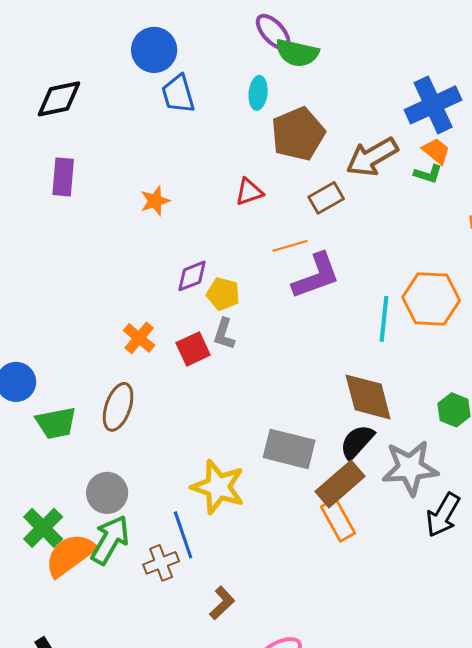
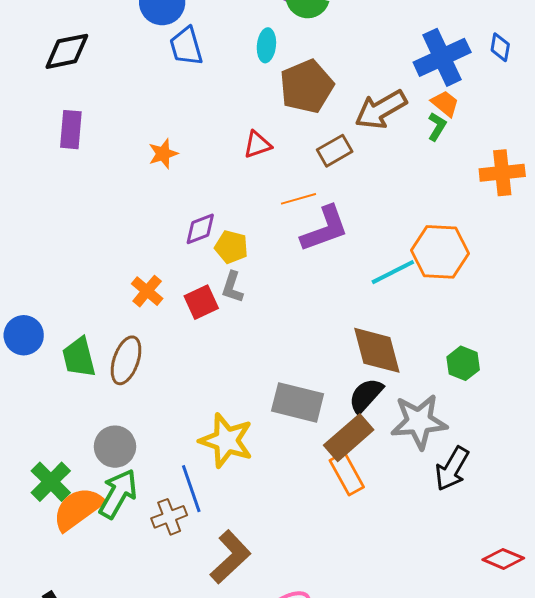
green L-shape: (428, 174) -> (437, 127), turned -76
cyan line: (384, 319) -> (393, 272), turned 57
green trapezoid: (56, 423) -> (79, 357), moved, turned 87
brown L-shape: (222, 603) -> (230, 557), size x1.6

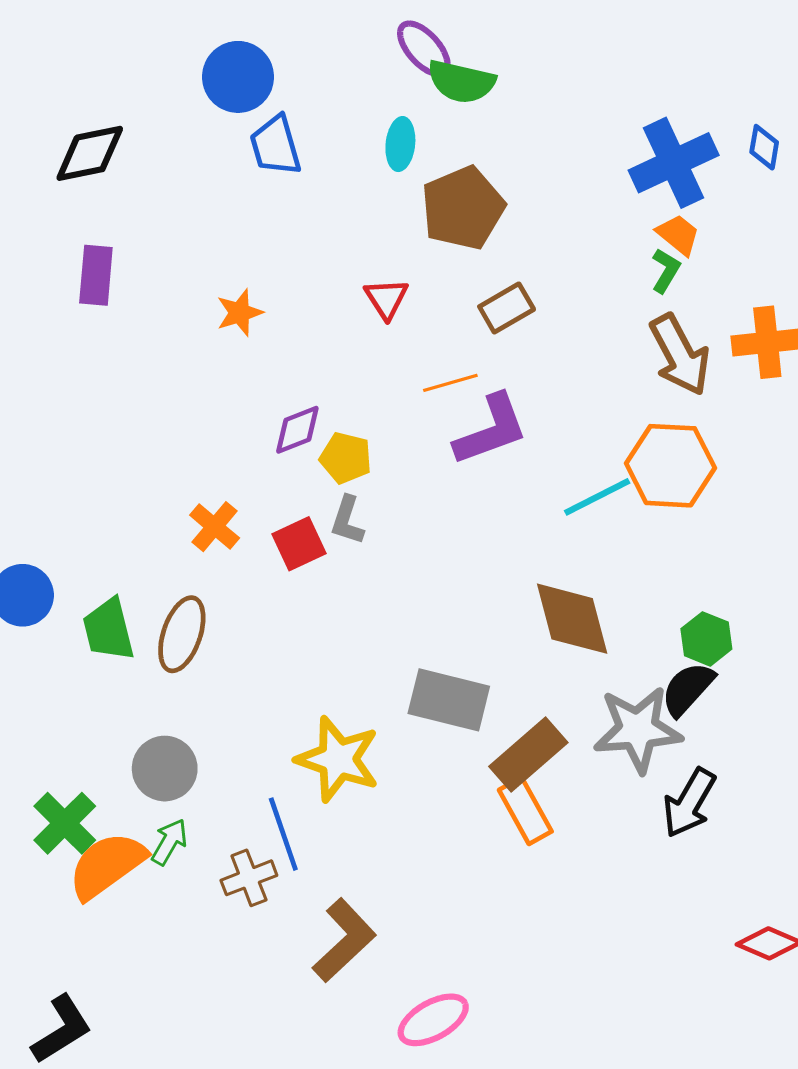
brown arrow: (381, 110) -> (680, 355), moved, turned -88
red triangle: (257, 145) -> (386, 299), turned -44
black semicircle: (366, 395) -> (688, 689), moved
green arrow: (118, 494) -> (169, 842), size x0.6

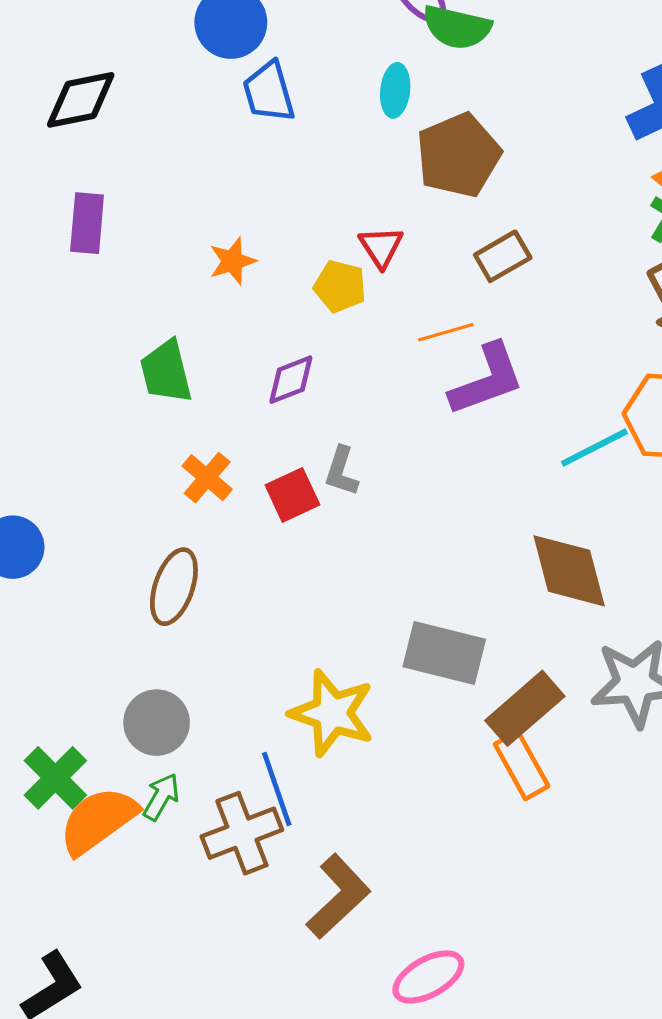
yellow pentagon: (346, 458) -> (340, 286), moved
green trapezoid: (108, 630) -> (166, 372), moved
brown cross: (249, 878) -> (242, 833), size x1.4

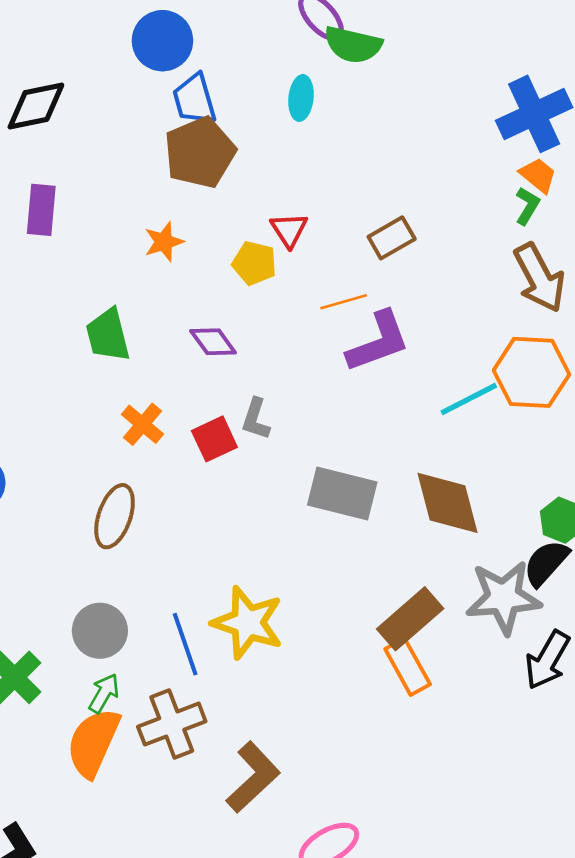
brown pentagon: (458, 155) -> (200, 153), moved
purple diamond: (291, 380) -> (213, 342), turned 75
gray rectangle: (444, 653) -> (342, 494), moved
blue line: (277, 789) -> (185, 644), moved
orange semicircle: (98, 821) -> (93, 743), moved, turned -30

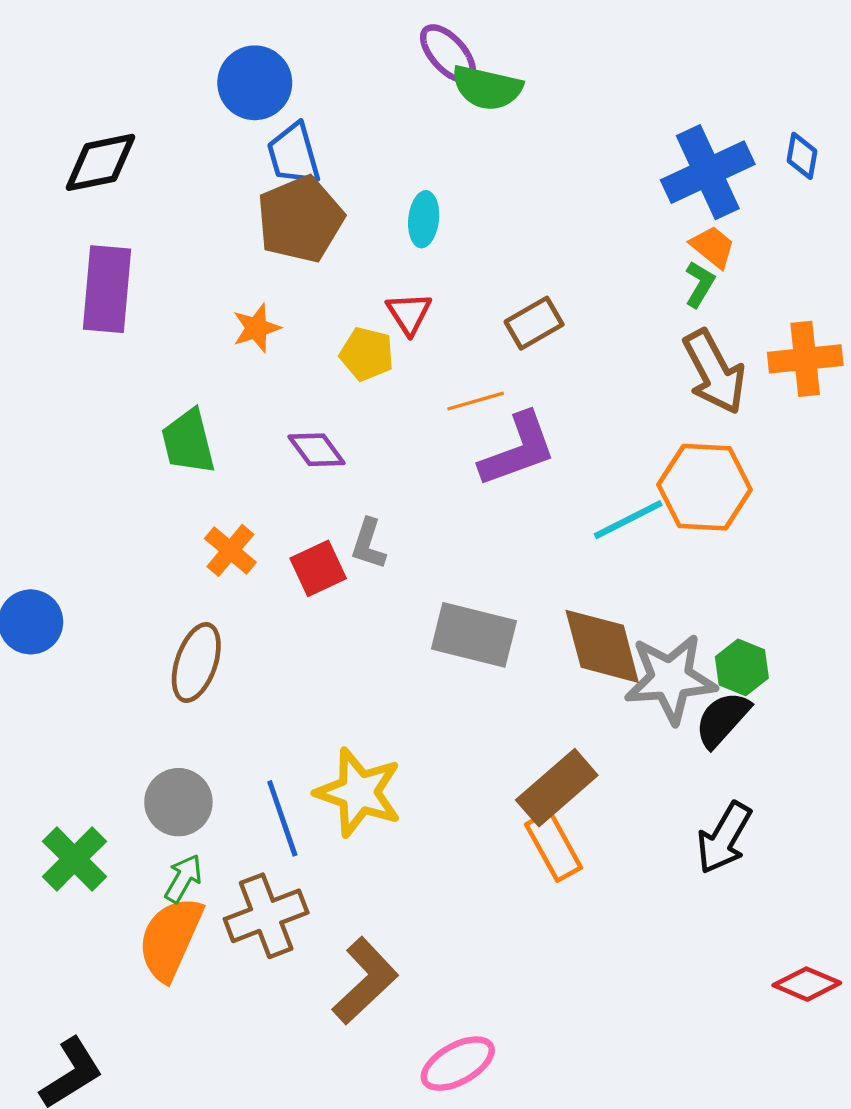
cyan ellipse: (301, 98) -> (424, 219), moved
purple rectangle: (41, 210) -> (107, 289), size x1.4
gray star: (503, 597) -> (670, 679), moved

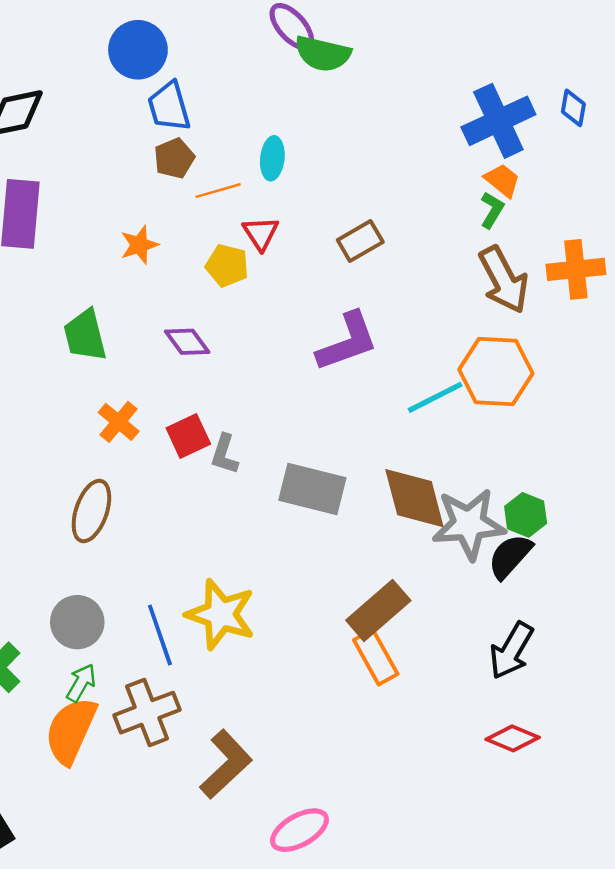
brown pentagon: (300, 219) -> (174, 158), size x0.6
orange line: (476, 401) -> (218, 191), moved
gray L-shape: (368, 544) -> (225, 454), moved
red diamond: (807, 984) -> (513, 738), moved

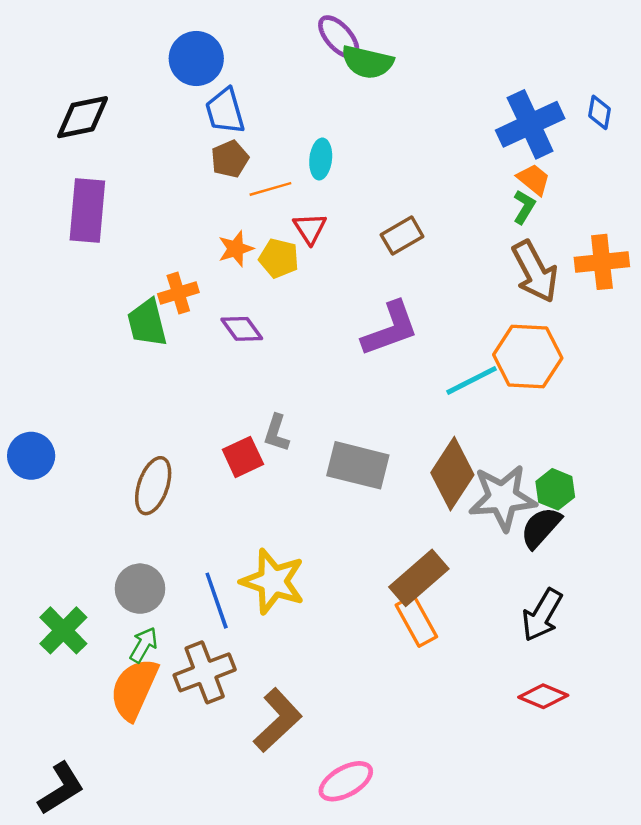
orange star: (139, 245) -> (236, 249), moved
orange cross: (119, 422) -> (178, 293), moved, turned 33
red square: (188, 436) -> (243, 457), moved
brown diamond: (414, 498) -> (452, 474), turned 48

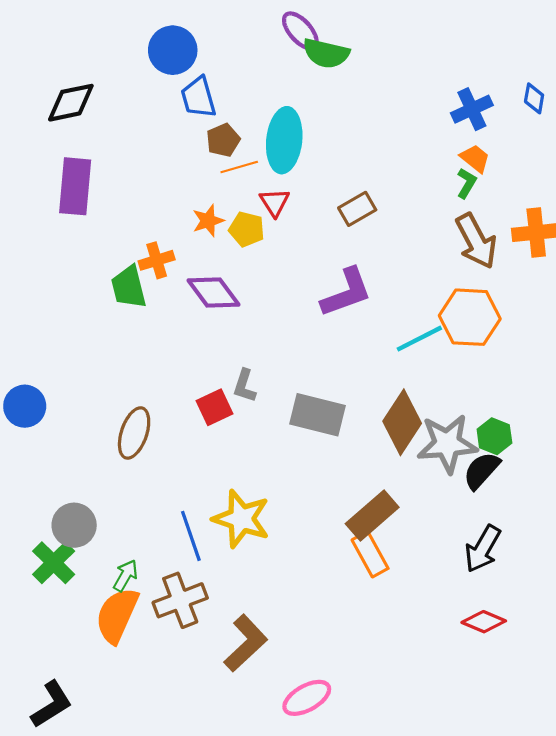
blue cross: (530, 124) -> (472, 109), size x0.7
brown pentagon: (230, 159) -> (223, 140), moved
cyan ellipse: (321, 159) -> (284, 140), size x1.8
purple diamond: (242, 329) -> (213, 292), size x1.4
gray circle: (140, 589) -> (74, 525), moved

